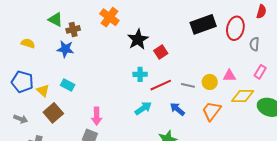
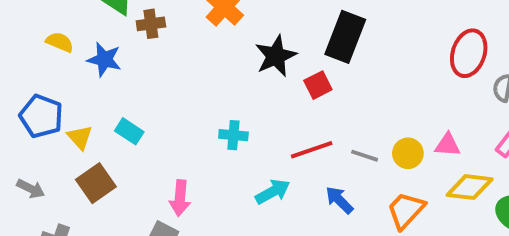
black rectangle: (203, 24) -> (345, 37), moved, turned -55
blue star: (65, 49) -> (104, 60), moved
cyan cross: (140, 74) -> (233, 135), moved

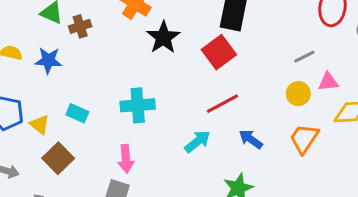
black star: (276, 56) -> (163, 37), moved
red square: (318, 85) -> (219, 52), size x1.5
cyan cross: (233, 135) -> (138, 105), moved, size x1.5
gray line: (365, 156) -> (304, 57), moved, turned -35

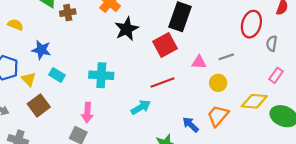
blue star: (48, 60) -> (41, 50), moved
pink triangle: (328, 82) -> (199, 62), moved
blue arrow: (251, 139) -> (191, 125), moved

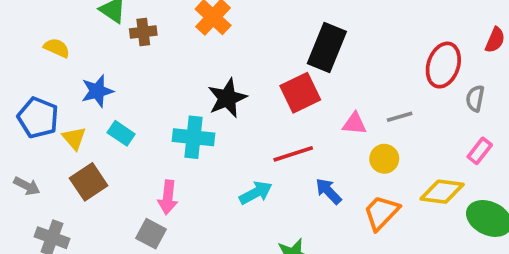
black star: (127, 29) -> (227, 98), moved
blue star: (41, 50) -> (97, 91), turned -30
blue arrow: (191, 125) -> (328, 191), moved

